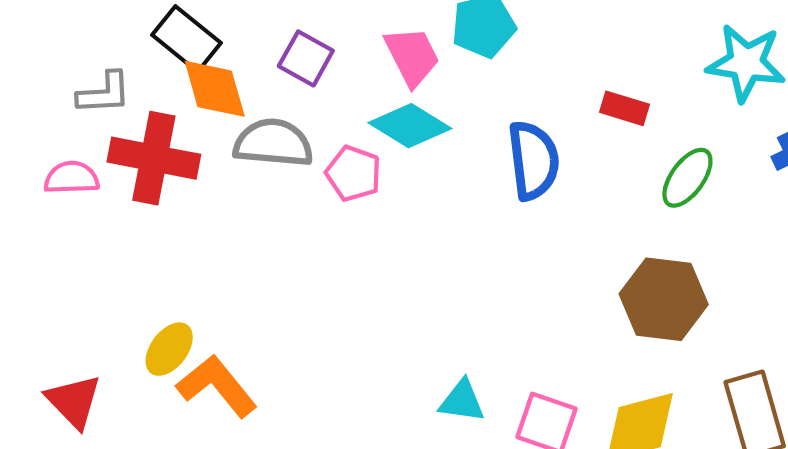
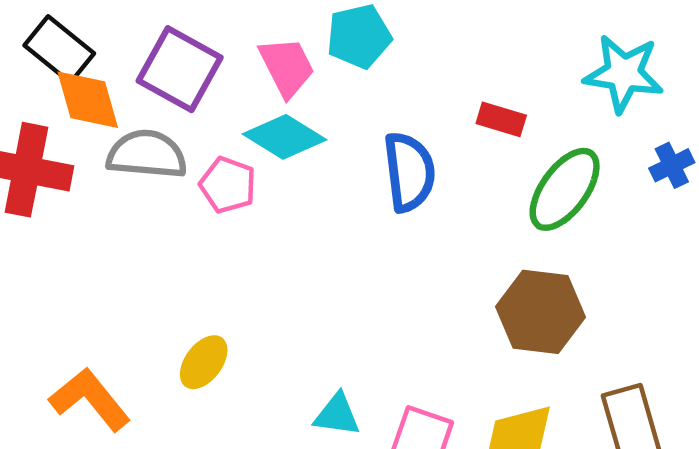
purple square: (306, 58) -> (180, 69), size x1.5
green ellipse: (687, 178) -> (565, 189), size x1.4
yellow ellipse: (169, 349) -> (204, 362), moved

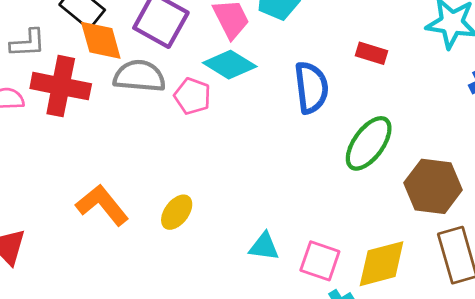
green ellipse: (565, 189) -> (369, 143), moved
brown hexagon: (541, 312) -> (433, 186), moved
orange L-shape: (90, 399) -> (102, 205), moved

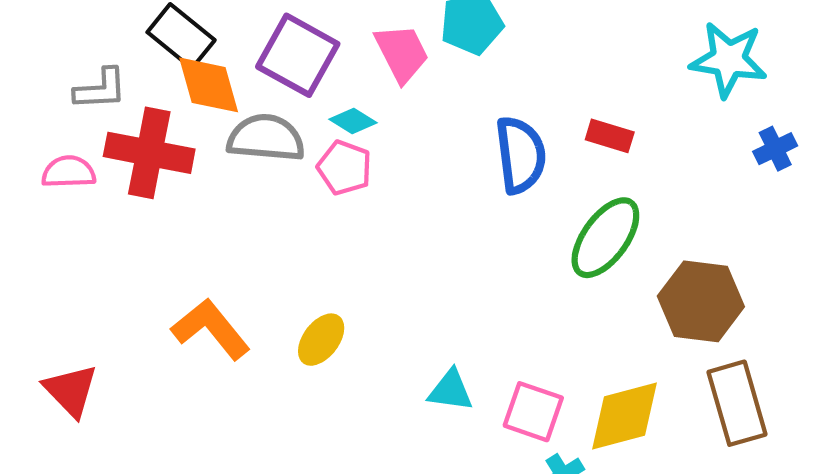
red rectangle: (371, 53) -> (610, 136), moved
cyan diamond: (230, 65) -> (353, 121), moved, size x0.6

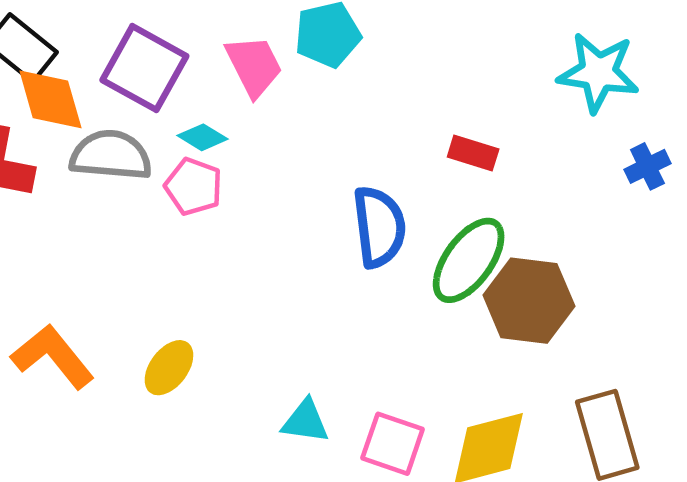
blue semicircle: (521, 155) -> (379, 227), moved
brown hexagon: (701, 301) -> (529, 301), moved

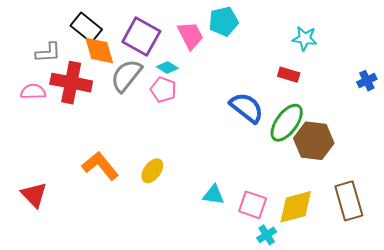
cyan star: (598, 73) -> (305, 38), moved, size x0.7
gray semicircle: (111, 155) -> (126, 76), turned -57
blue semicircle: (379, 227) -> (247, 108), turned -45

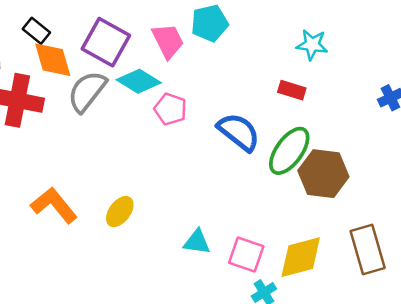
black rectangle: (86, 27) -> (36, 31), size x0.7
cyan diamond: (167, 68) -> (139, 81), size x1.6
pink pentagon: (163, 90) -> (170, 109), moved

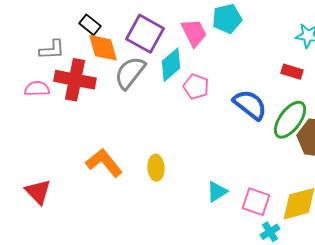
cyan diamond: (139, 81) -> (171, 65), turned -72
yellow ellipse: (120, 212) -> (156, 168), turned -40
cyan triangle: (197, 242) -> (217, 192), turned -40

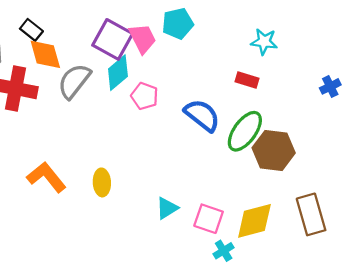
purple square: (145, 34) -> (113, 39), moved

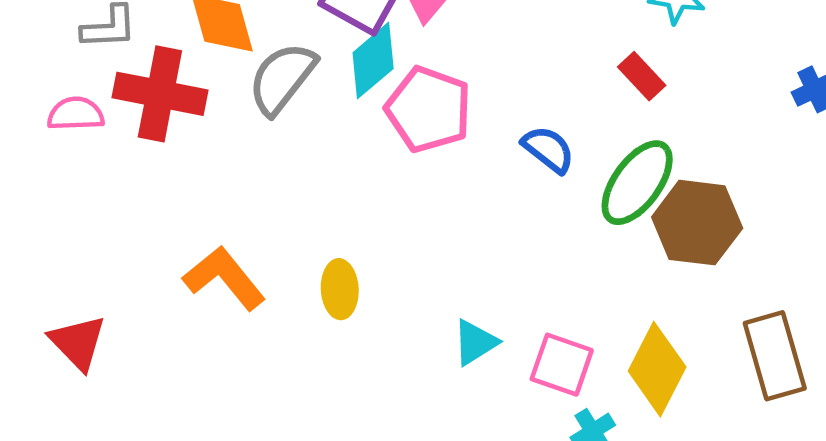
red rectangle: (247, 80) -> (642, 76), turned 30
pink pentagon: (145, 96) -> (429, 109), size x1.5
blue semicircle: (202, 115) -> (548, 149), size x0.7
yellow diamond: (254, 221) -> (657, 369), turned -48

